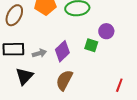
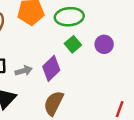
green square: (91, 45) -> (73, 44), moved, turned 32

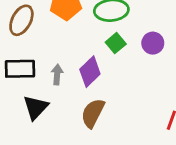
gray arrow: (24, 71) -> (57, 75), turned -70

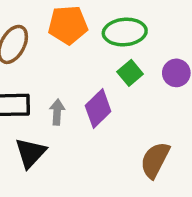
brown semicircle: (93, 113) -> (155, 160), moved

